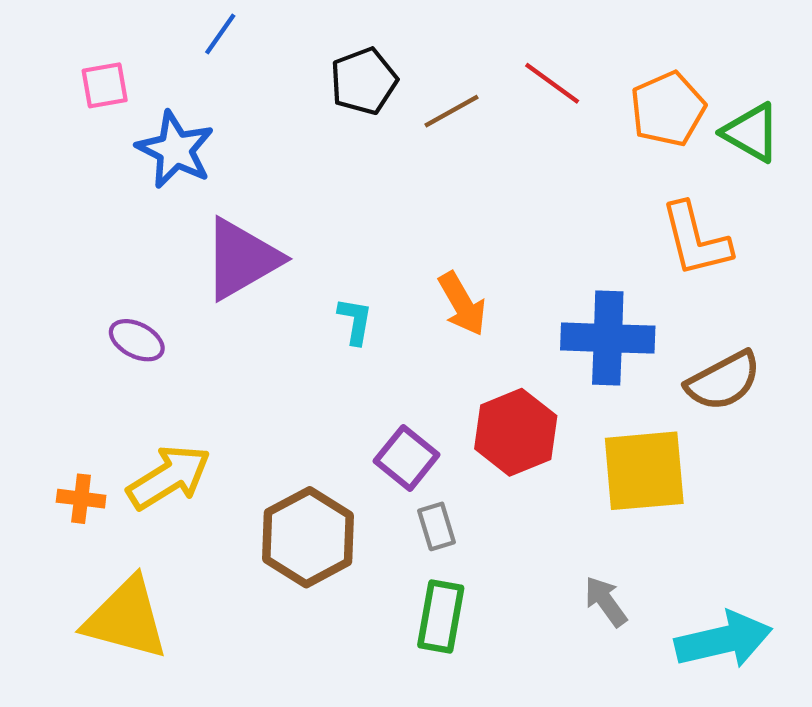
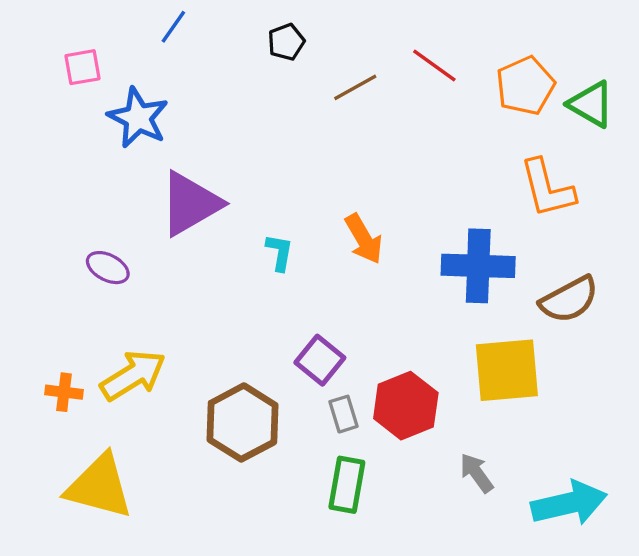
black pentagon: (364, 81) -> (286, 42), moved, size x0.7
red hexagon: (516, 432) -> (406, 406), moved

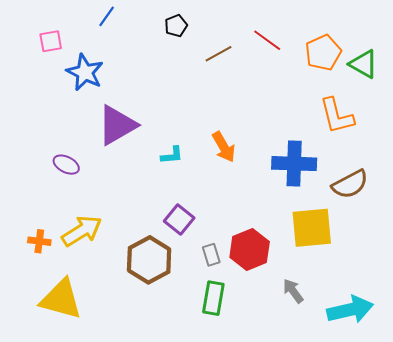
cyan L-shape: (280, 252) -> (172, 155), turned 75
purple square: (320, 360) -> (179, 219), moved

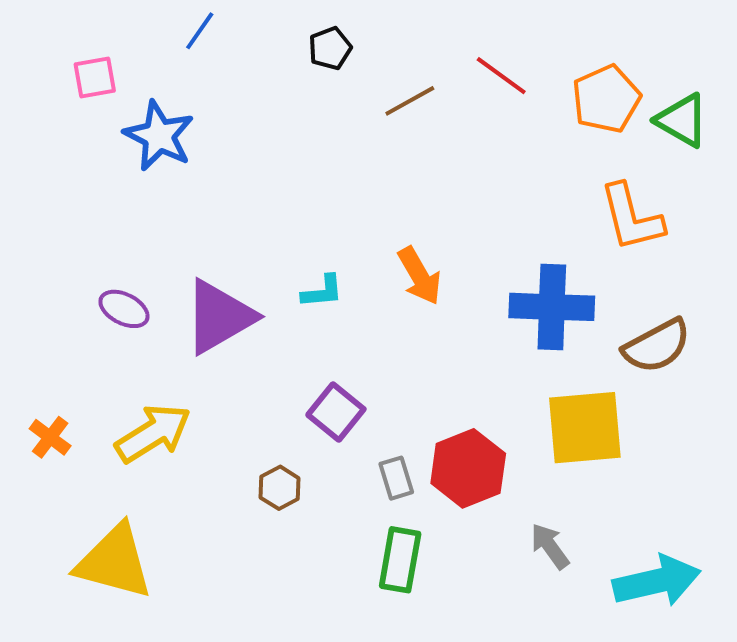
purple triangle: (117, 125) -> (219, 317), moved
orange cross: (39, 241) -> (50, 437), moved, turned 30
brown hexagon: (149, 260) -> (280, 488), size x0.5

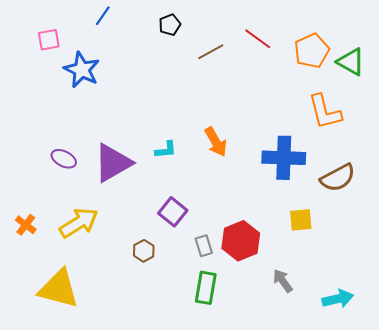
yellow square: (585, 428) -> (301, 220), size x0.6
cyan arrow: (657, 581) -> (338, 299), size x0.7

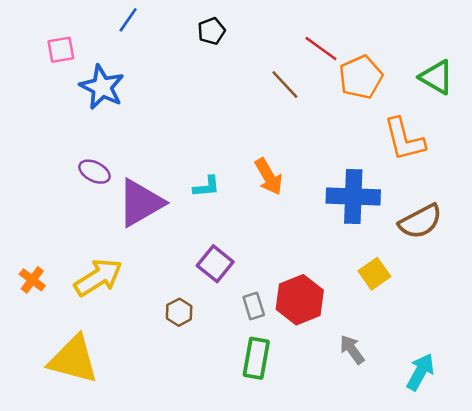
orange pentagon: (312, 51) -> (361, 77), moved
brown line: (211, 52) -> (285, 85), moved, turned 76
purple ellipse: (64, 159) -> (95, 172), moved
yellow square: (301, 220) -> (374, 274), turned -30
cyan arrow: (338, 299) -> (420, 372), turned -48

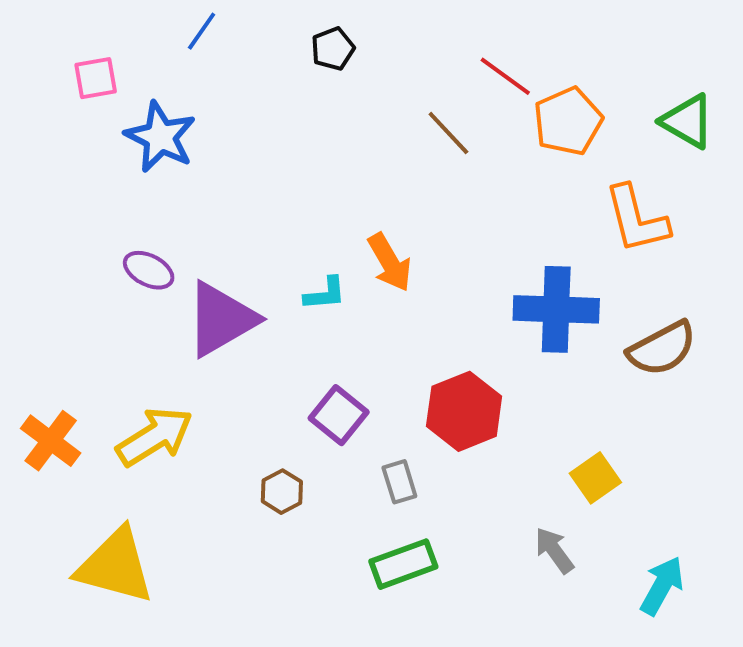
orange arrow: (269, 177) -> (390, 262), moved
yellow square: (374, 274) -> (595, 478), moved
orange cross: (32, 280) -> (51, 441), size x1.4
red hexagon: (300, 300) -> (464, 411), moved
green rectangle: (256, 358) -> (403, 564), turned 60

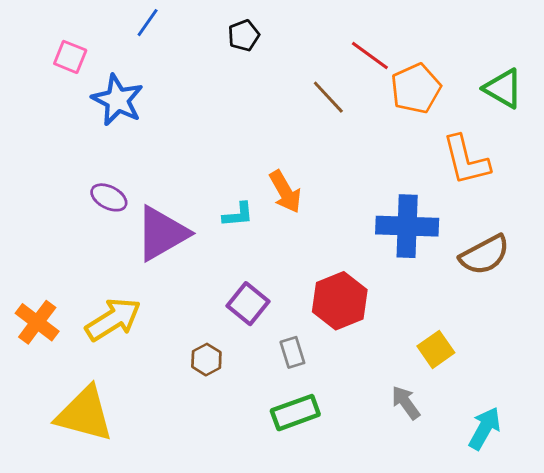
pink square: (96, 78) -> (70, 57), turned 32

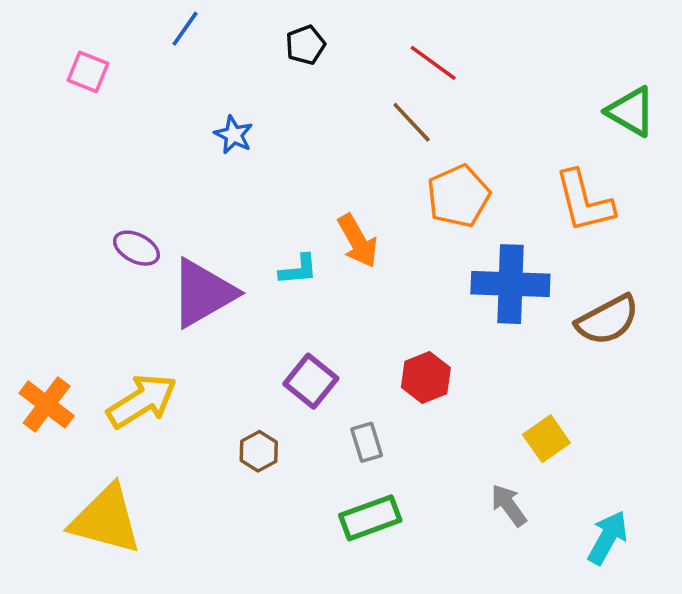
red line: (370, 56) -> (433, 63), moved
orange pentagon: (416, 88) -> (458, 196), moved
blue star: (117, 100) -> (234, 135), moved, size x0.6
red hexagon: (340, 301) -> (426, 378), size x0.7

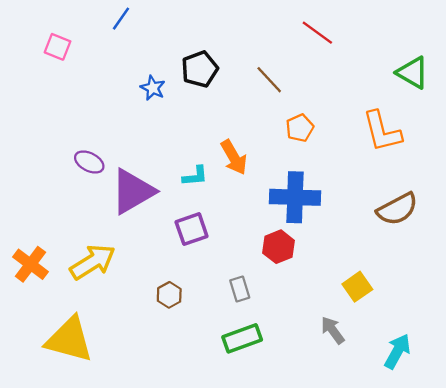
black pentagon: (305, 45) -> (200, 69), moved, size x1.4
red line: (433, 63) -> (317, 33), moved
orange pentagon: (458, 196) -> (300, 128), size x0.7
blue cross: (510, 284) -> (295, 197), moved
purple square: (311, 381) -> (192, 229), moved, turned 32

